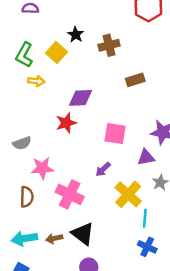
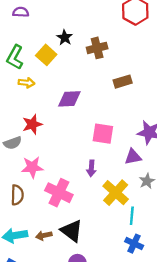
red star: (66, 123) -> (32, 124), moved
purple arrow: (103, 169) -> (91, 168), turned -42

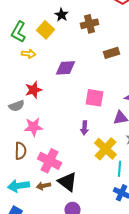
pink cross: (59, 193) -> (49, 161), moved

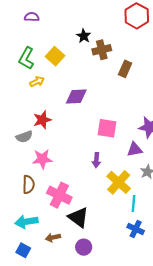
black star: (61, 15) -> (84, 36), moved
brown rectangle: (111, 53) -> (125, 69), moved, turned -49
yellow arrow: (28, 54) -> (37, 82), turned -32
brown arrow: (43, 186) -> (53, 238), moved

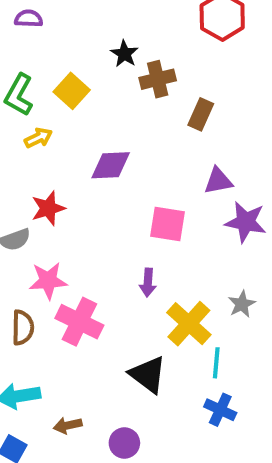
purple triangle: (135, 149) -> (218, 181), moved
pink cross: (59, 195) -> (79, 322), moved
black triangle: (78, 217) -> (148, 375), moved

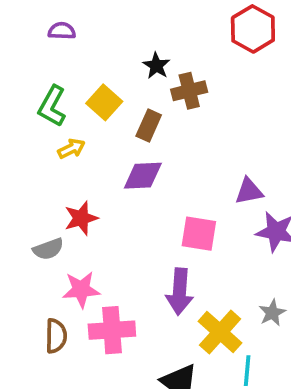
brown rectangle: (201, 114) -> (149, 125), moved
purple arrow: (148, 283) -> (180, 292), size x1.6
pink cross: (79, 322) -> (112, 330), turned -30

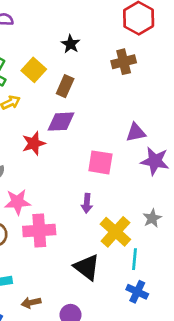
brown cross: (189, 91) -> (124, 62), moved
red star: (81, 218) -> (34, 143), moved
purple arrow: (180, 292) -> (87, 203), size x0.6

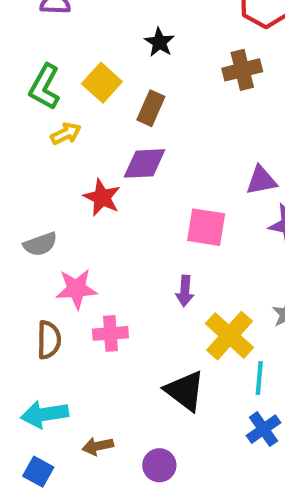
red star: (34, 143) -> (102, 197), turned -30
pink cross: (39, 230) -> (110, 333), size x0.7
blue cross: (137, 292) -> (264, 429), turned 30

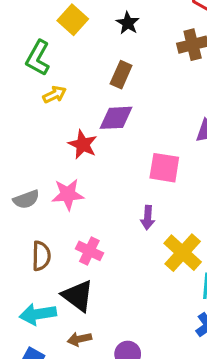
yellow square: (102, 83) -> (73, 20), moved
gray semicircle: (40, 244) -> (26, 199), moved
pink star: (76, 289) -> (68, 194), moved
pink cross: (110, 333) -> (89, 251), turned 30
black triangle: (185, 391) -> (78, 296), moved

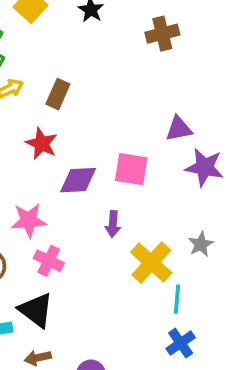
brown rectangle: (121, 75) -> (58, 94), moved
purple diamond: (116, 118) -> (78, 180), moved
pink star: (68, 194) -> (29, 220), moved

